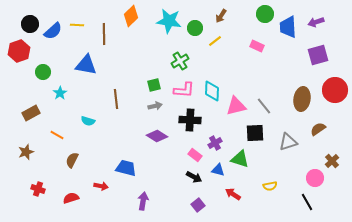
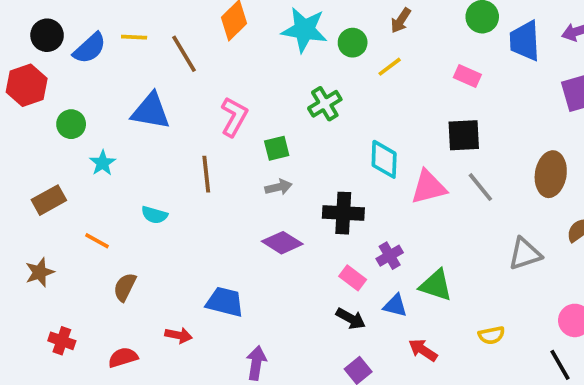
brown line: (104, 34) -> (184, 54), turned -30
pink L-shape: (184, 90) -> (234, 117), moved, turned -65
black square: (255, 133) -> (464, 135), moved

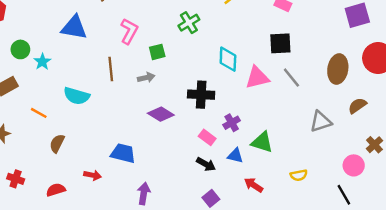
green circle: (71, 124) -> (20, 49), moved
gray arrow: (278, 187) -> (146, 78), moved
cyan semicircle: (154, 215) -> (77, 96), size x1.5

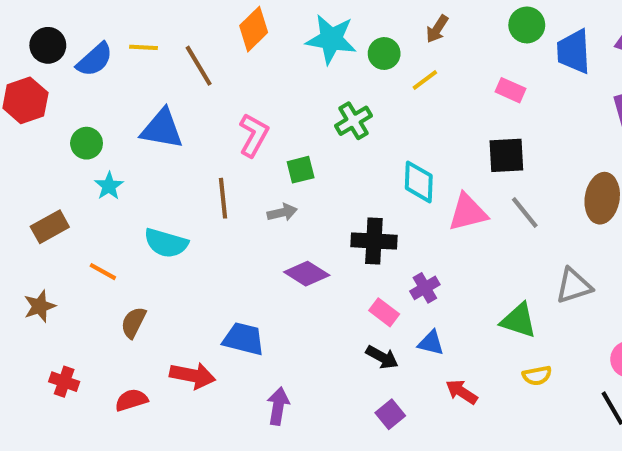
green circle: (20, 49) -> (87, 143), moved
green triangle: (262, 142) -> (519, 321), moved
red arrow: (92, 175) -> (193, 376), size x1.5

